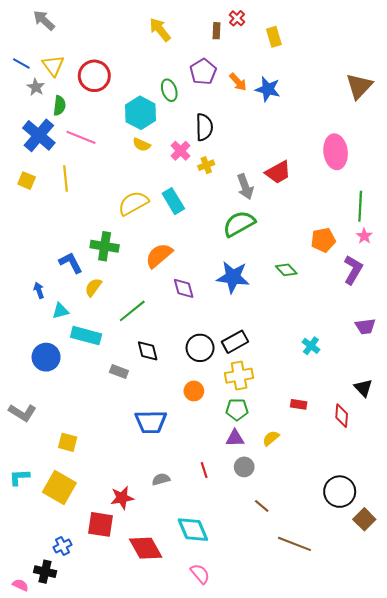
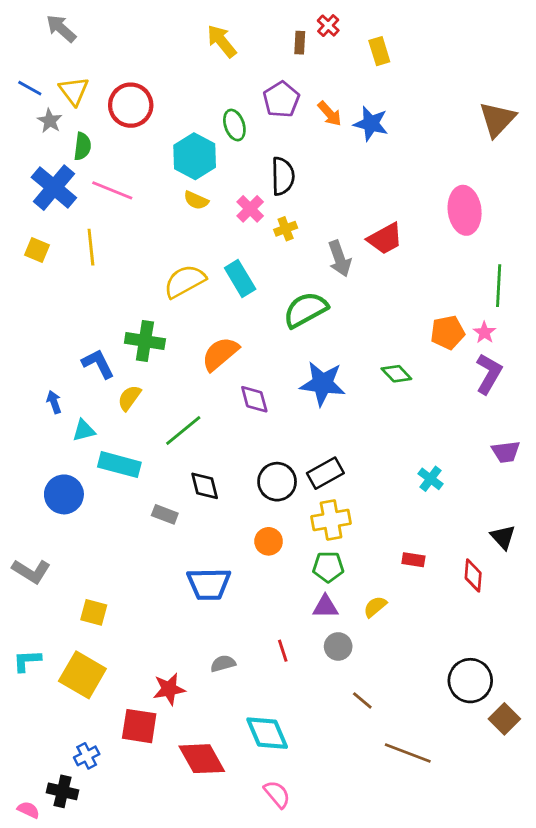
green semicircle: (239, 224) -> (305, 310), moved
pink star: (364, 236) -> (484, 332), moved

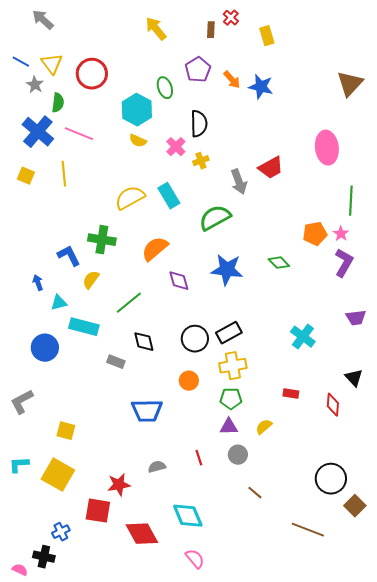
cyan cross: (430, 479) -> (303, 337), size x1.4
gray L-shape: (31, 571) -> (22, 402), turned 120
brown line: (408, 753) -> (308, 530), moved

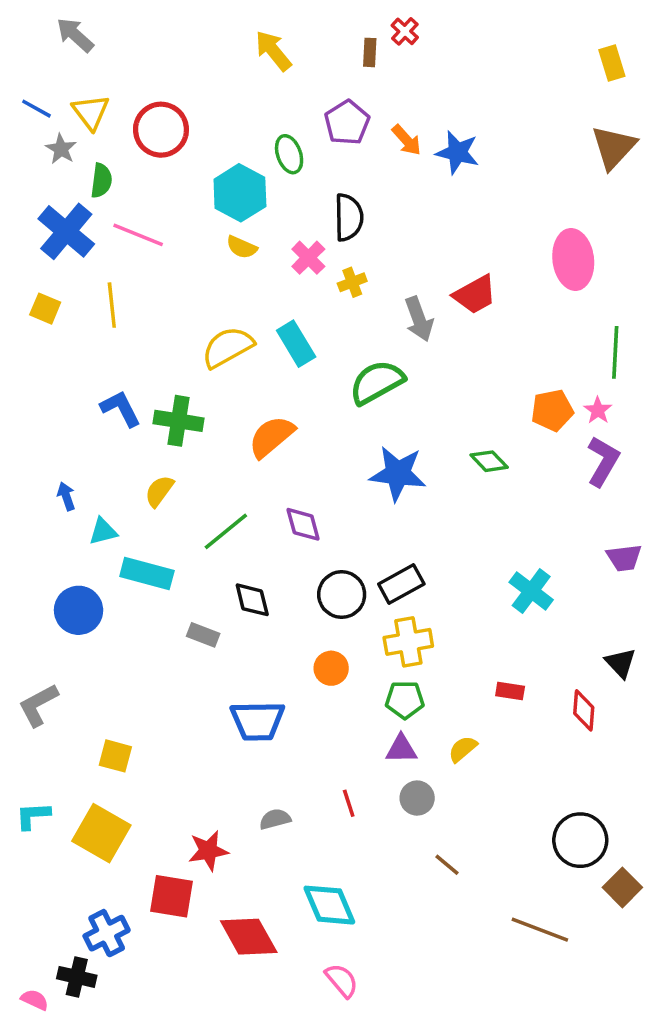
yellow rectangle: (267, 36) -> (612, 63), moved
blue L-shape: (69, 256) -> (121, 409), moved
purple diamond: (179, 281) -> (303, 524), moved
blue cross: (61, 532) -> (107, 933), size x1.4

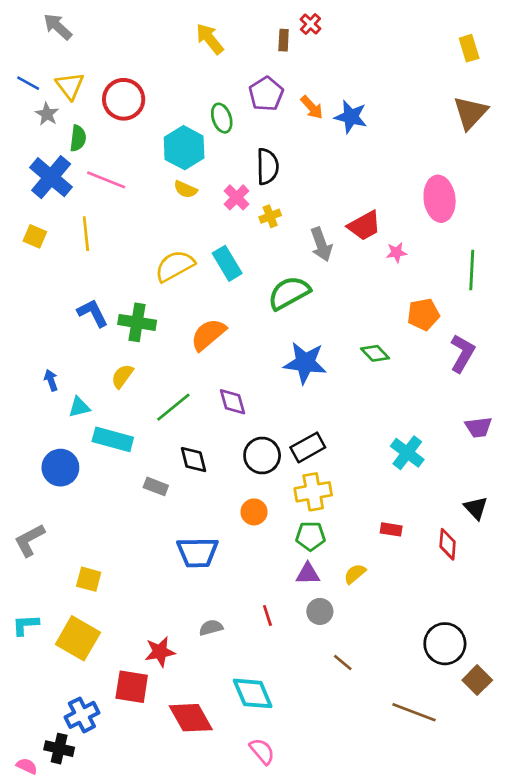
pink star: (598, 410) -> (396, 253), moved, turned 30

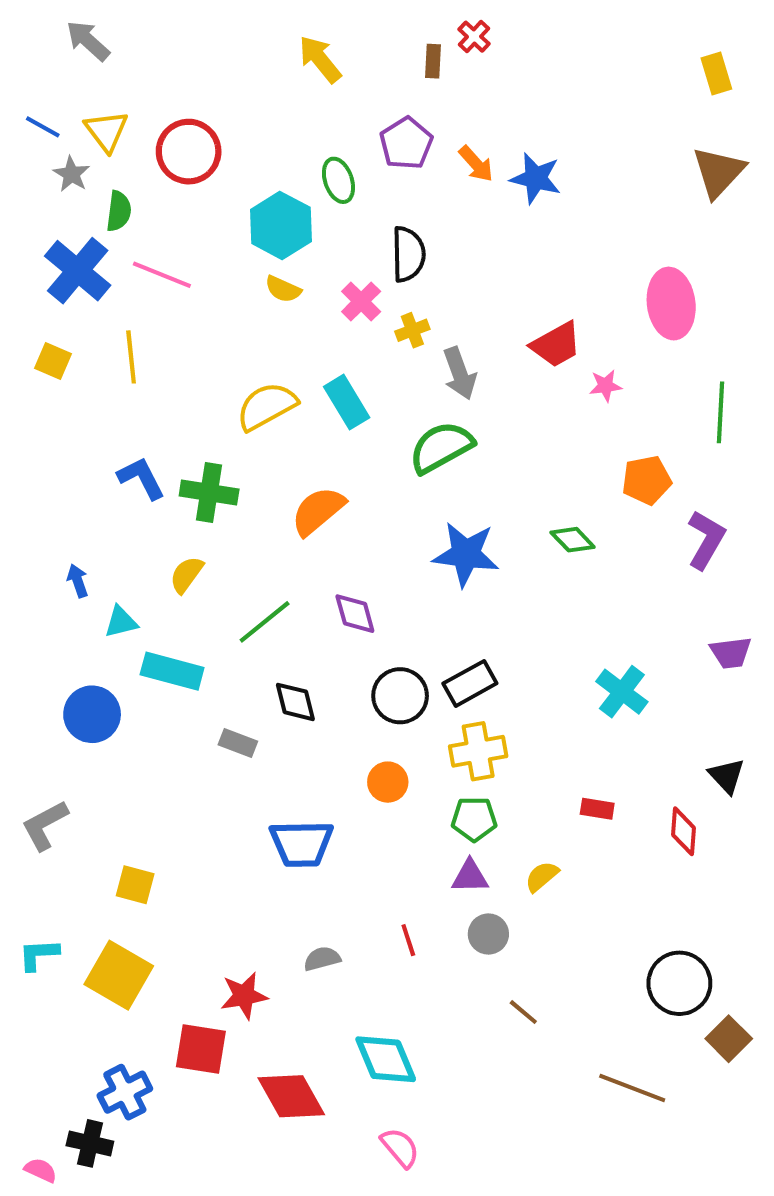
gray arrow: (321, 244) -> (460, 373), moved

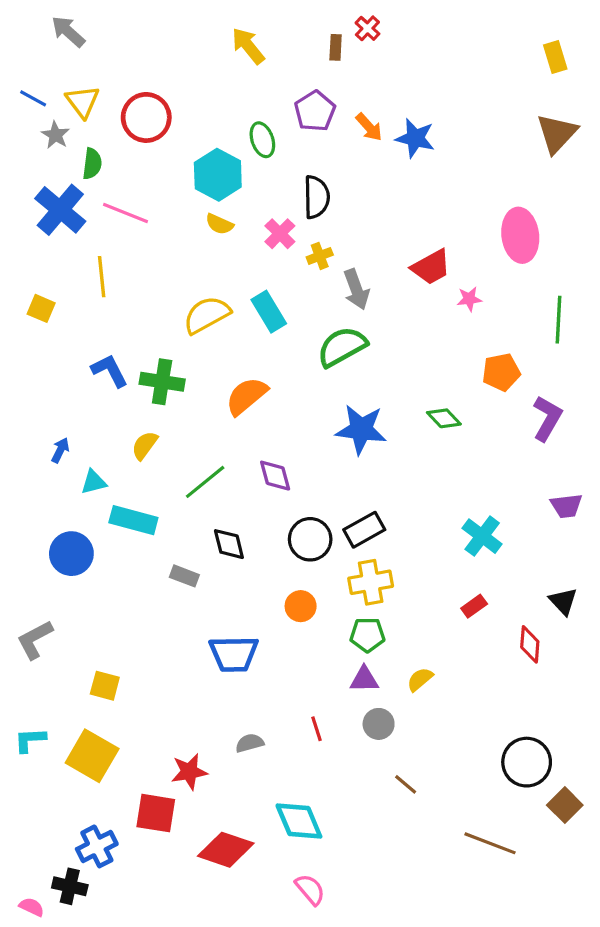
yellow square: (53, 361) -> (41, 308), moved
blue arrow: (78, 581) -> (60, 450), turned 45
red rectangle: (597, 809) -> (474, 606), moved, turned -45
red diamond: (291, 1096) -> (226, 850), turned -42

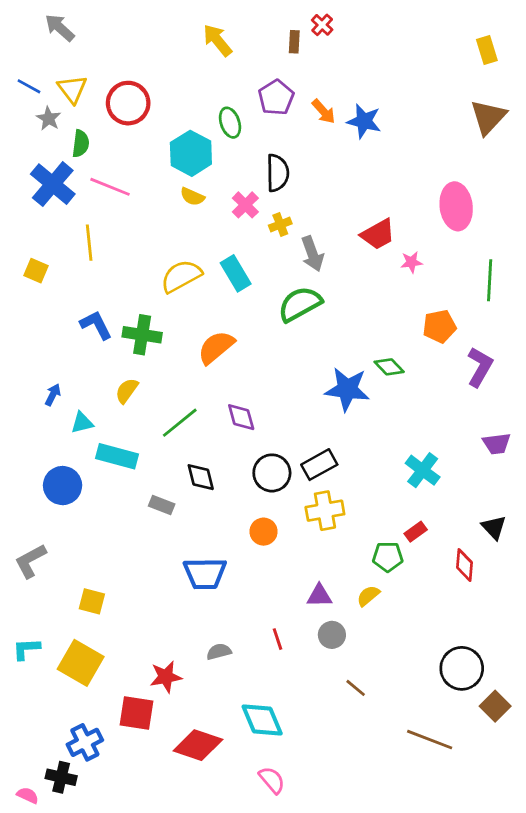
blue star: (361, 429) -> (347, 389), moved
green pentagon: (367, 635) -> (388, 557), moved

